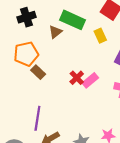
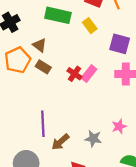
brown triangle: (55, 32) -> (40, 45), moved, turned -32
brown rectangle: (38, 72) -> (43, 67), moved

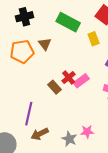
brown rectangle: (43, 67) -> (55, 87), moved
pink star: (119, 126) -> (87, 132), moved

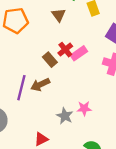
brown triangle: (45, 44) -> (59, 15), moved
brown arrow: (40, 134) -> (40, 85), moved

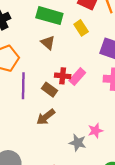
red cross: (65, 50) -> (63, 76), turned -32
purple line: (21, 88) -> (23, 86), moved

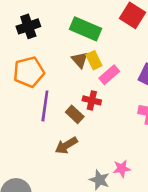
yellow rectangle: (81, 28) -> (94, 60), moved
pink rectangle: (77, 77) -> (109, 75), moved

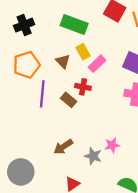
brown triangle: (80, 60) -> (63, 61), moved
brown arrow: (66, 145) -> (63, 147), moved

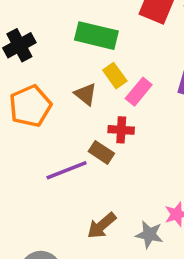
purple line: (42, 94) -> (67, 170), moved, turned 70

